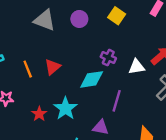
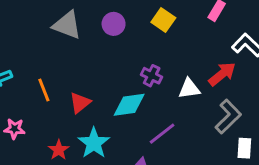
red triangle: (53, 67) -> (80, 103), moved
purple line: (117, 101) -> (162, 134), turned 35

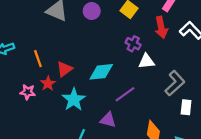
red arrow: (222, 74) -> (161, 27), moved, turned 115
purple cross: (152, 76) -> (133, 44), moved
pink star: (14, 129) -> (28, 92), moved
red star: (59, 150) -> (48, 84), moved

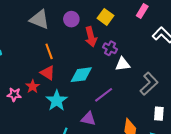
red arrow: (161, 27) -> (91, 37), moved
orange line: (38, 59) -> (49, 51), moved
red triangle: (65, 69) -> (48, 73), turned -49
white rectangle: (186, 107) -> (159, 114), moved

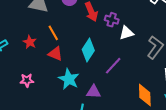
cyan diamond: (81, 75) -> (88, 50), turned -40
red star: (33, 86) -> (30, 42), moved
purple triangle: (88, 119) -> (94, 92), moved

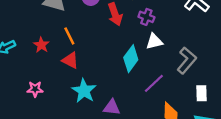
purple cross: (112, 20) -> (146, 17), moved
cyan diamond: (88, 50) -> (131, 59), moved
purple line: (113, 66) -> (154, 83), moved

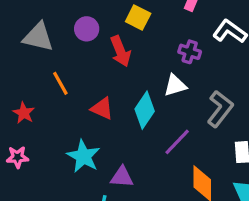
purple cross: (146, 17) -> (190, 52), moved
red star: (41, 45) -> (24, 113), moved
red triangle: (70, 60) -> (102, 108), moved

